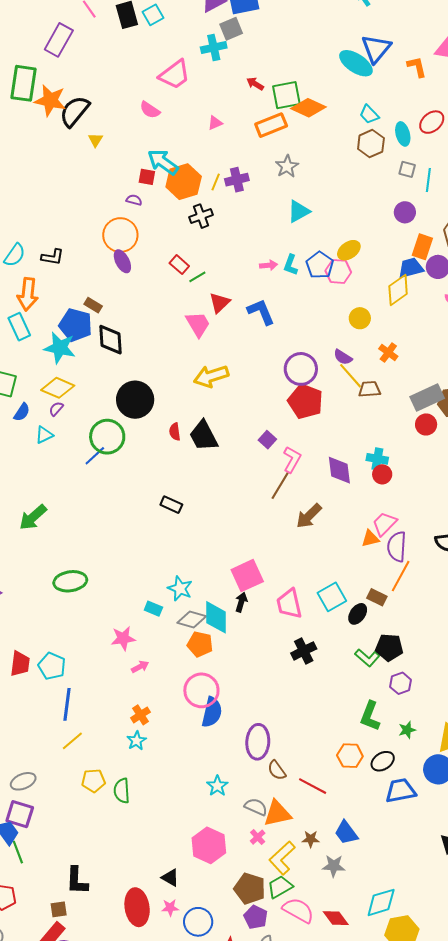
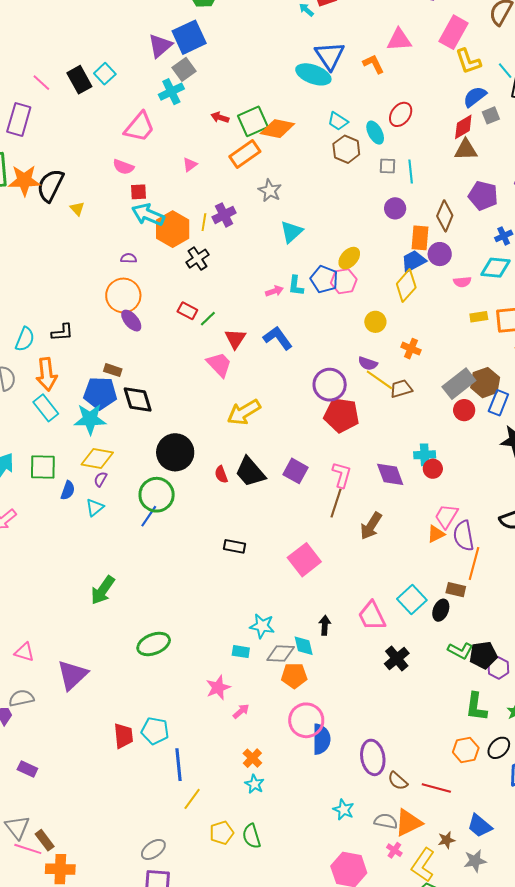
red square: (147, 177) -> (138, 192), moved
purple square: (267, 440) -> (296, 471), moved, size x1.4
pink square: (247, 576) -> (304, 560), moved
cyan diamond: (216, 617) -> (304, 646), size x0.7
black pentagon: (389, 647) -> (483, 655), moved

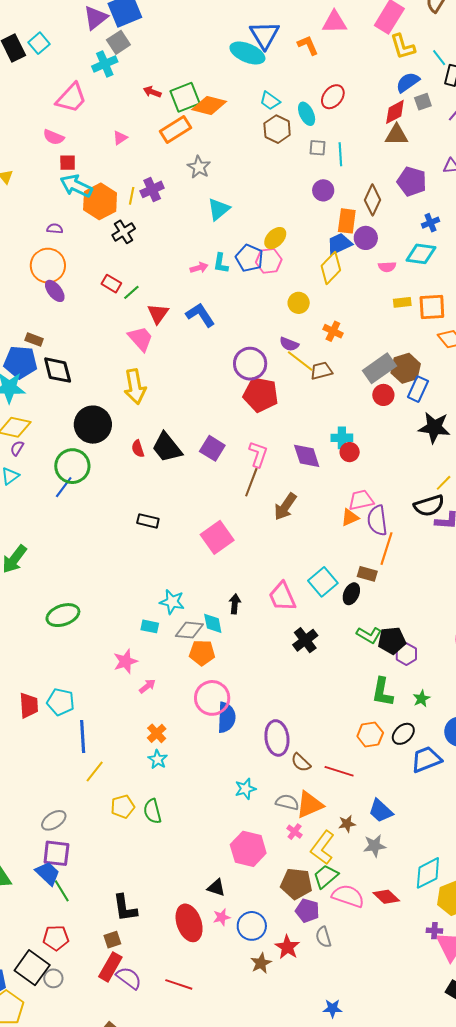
yellow arrow: (244, 412) -> (135, 387), moved, turned -72
pink trapezoid: (446, 516) -> (361, 500), turned 44
cyan star: (343, 810) -> (245, 789), turned 30

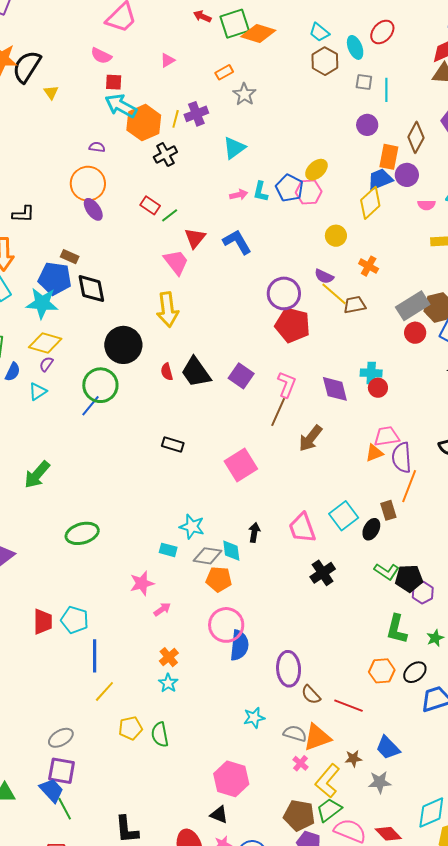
orange rectangle: (176, 129) -> (224, 72), moved, size x0.6
cyan triangle: (219, 209) -> (234, 148), moved
brown rectangle: (367, 574) -> (388, 510), turned 54
pink hexagon: (248, 849) -> (231, 779), moved

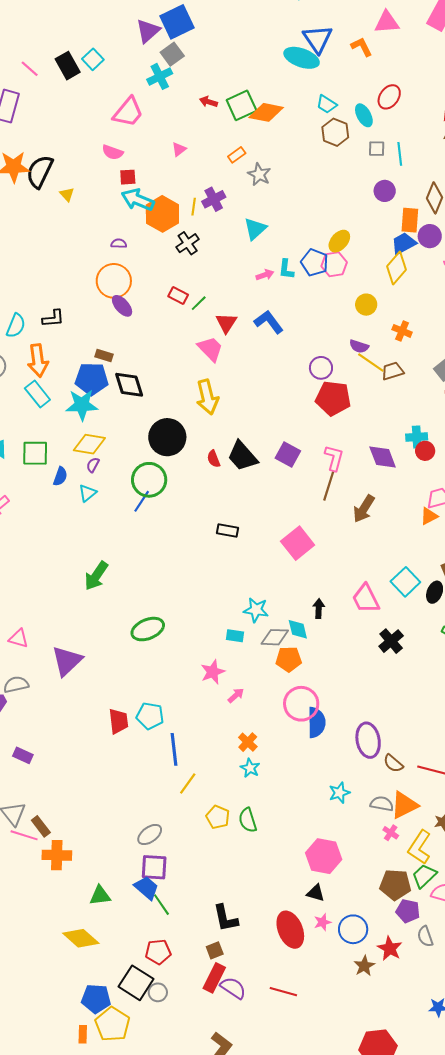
purple circle: (284, 293) -> (321, 368), size x0.7
yellow pentagon: (130, 728) -> (218, 817), turned -30

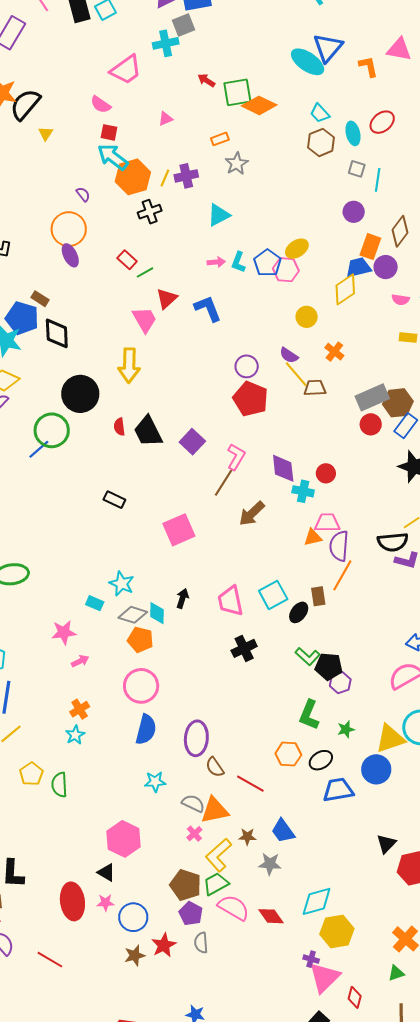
purple semicircle: (119, 244) -> (83, 194), turned 35
cyan cross: (417, 437) -> (303, 491), moved
blue semicircle: (316, 722) -> (146, 730), moved

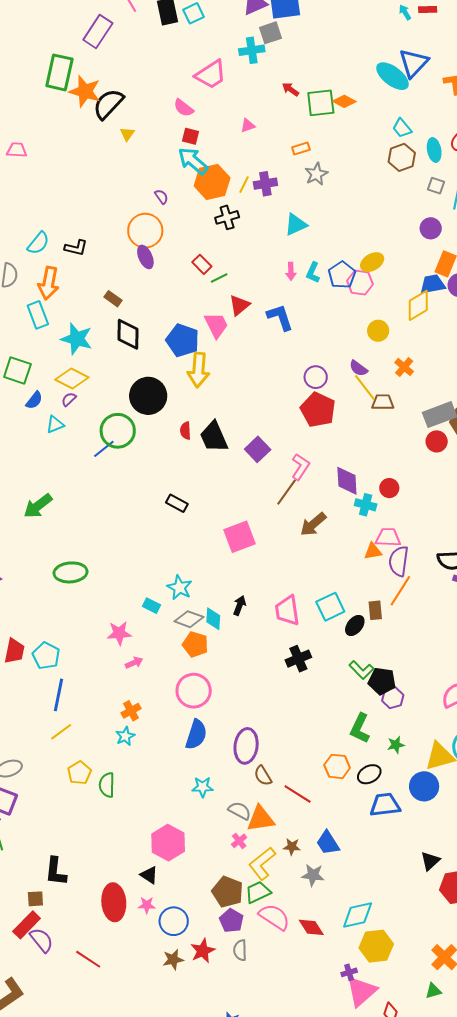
orange diamond: (259, 105) -> (344, 101), moved, size x0.7
pink arrow: (216, 262) -> (291, 271), turned 90
blue pentagon: (22, 318) -> (183, 340), moved
purple cross: (311, 959) -> (349, 972), turned -35

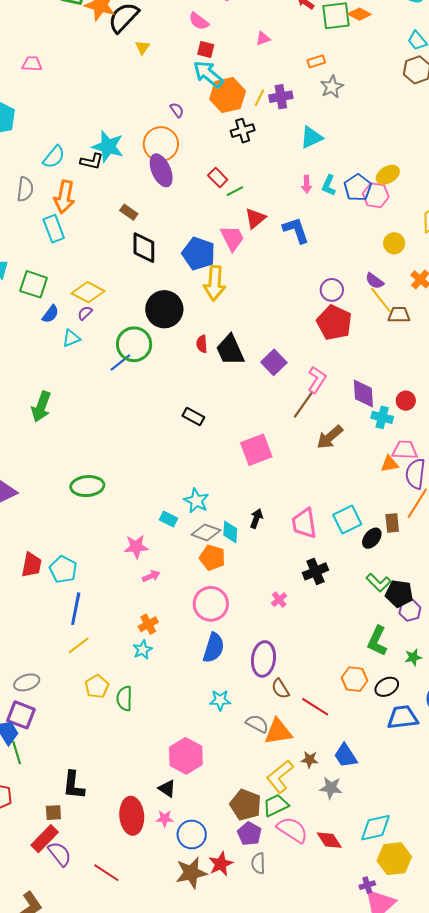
purple ellipse: (145, 257) -> (161, 170), size x1.4
cyan star: (77, 339) -> (108, 147), moved
green arrow: (38, 506) -> (41, 407), moved, turned -32
pink cross: (239, 841) -> (279, 600), moved
brown star: (173, 960) -> (191, 873), size x1.5

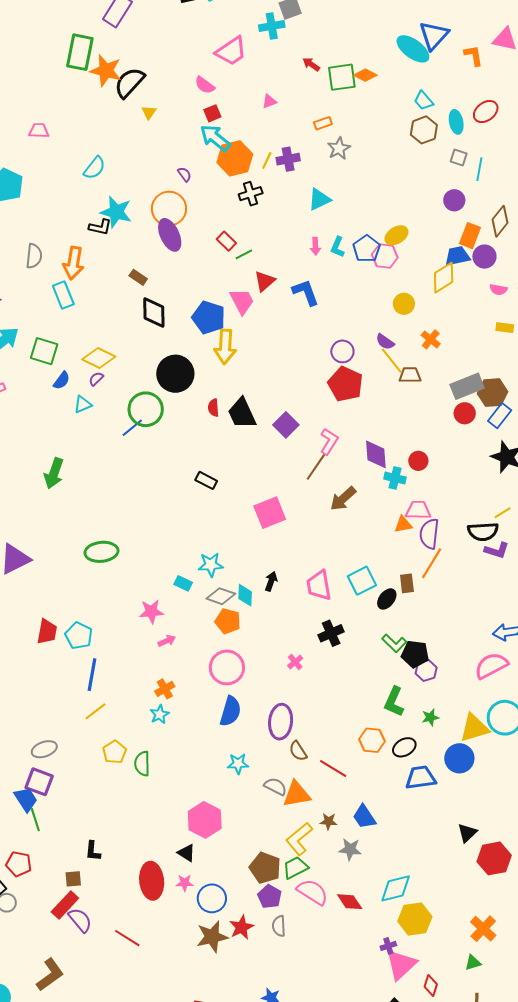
red square: (206, 49) -> (212, 113), turned -36
cyan semicircle: (54, 157) -> (95, 168), moved
cyan star: (196, 501) -> (211, 565), turned -30
black L-shape: (74, 785) -> (93, 851), size x0.7

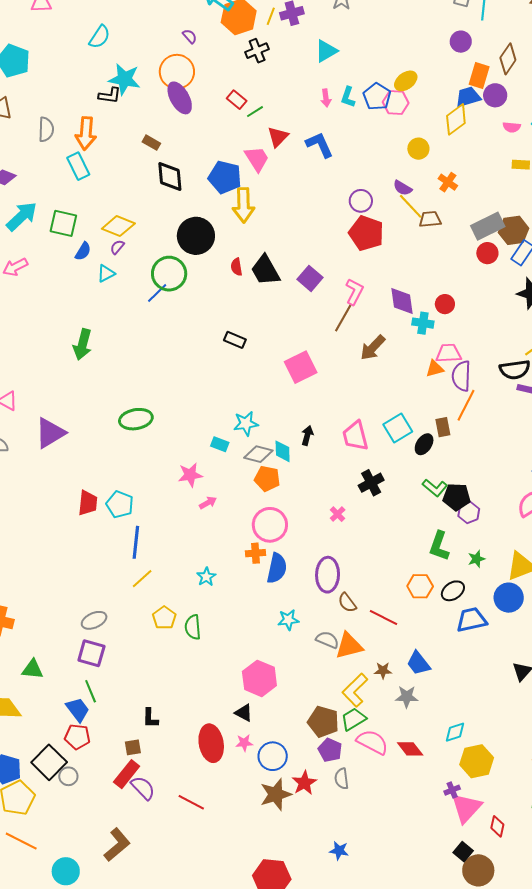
orange cross: (165, 689) -> (256, 553), moved, turned 30
blue trapezoid: (26, 799) -> (78, 710), moved
cyan diamond: (396, 888) -> (455, 732), size x0.7

